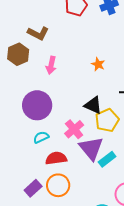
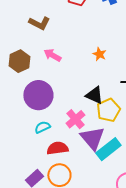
brown hexagon: (18, 54) -> (19, 61), moved
pink arrow: (51, 65) -> (52, 55), turned 108
cyan rectangle: (107, 159) -> (108, 149), size x1.4

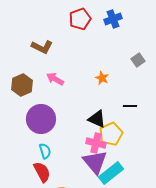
pink cross: (75, 119) -> (96, 143), moved, turned -36
cyan semicircle: (42, 127) -> (45, 151), turned 98
red semicircle: (57, 148) -> (42, 172), moved, turned 70

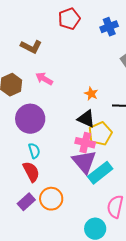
blue cross: (113, 19) -> (109, 27), moved
orange star: (102, 78) -> (91, 94), moved

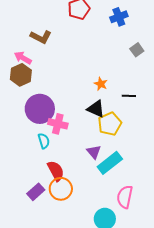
pink arrow: (44, 79) -> (23, 58), moved
pink cross: (85, 143) -> (58, 124), moved
purple triangle: (84, 162) -> (94, 152), size x0.6
red semicircle: (31, 172) -> (56, 171), moved

